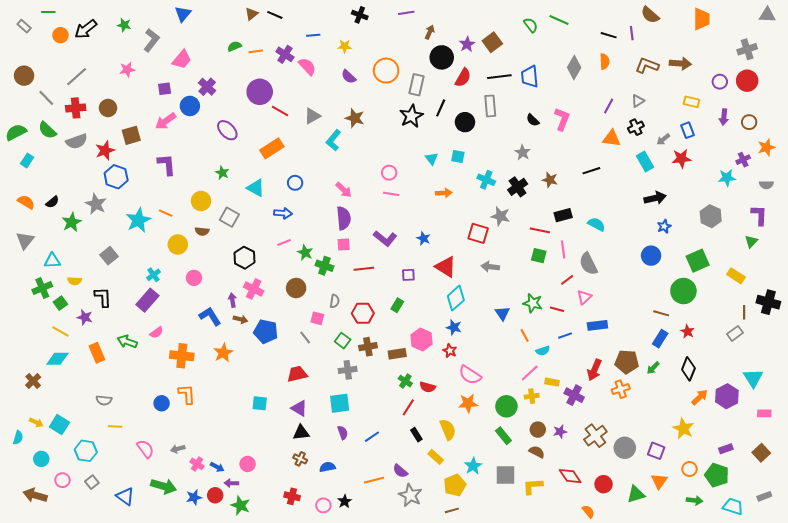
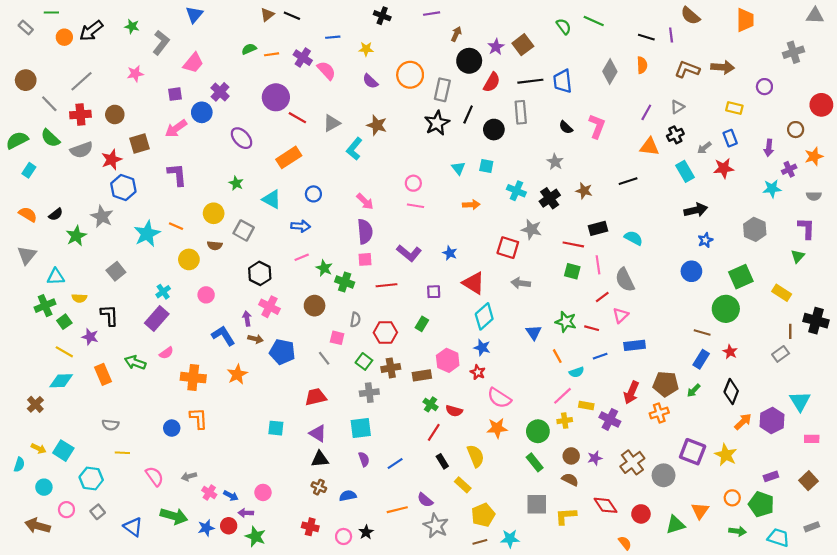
red circle: (747, 81) -> (821, 105), moved
purple arrow: (724, 117) -> (769, 148), moved
purple square: (656, 451) -> (693, 452), moved, size x1.4
cyan star: (473, 466) -> (510, 539), moved, turned 30

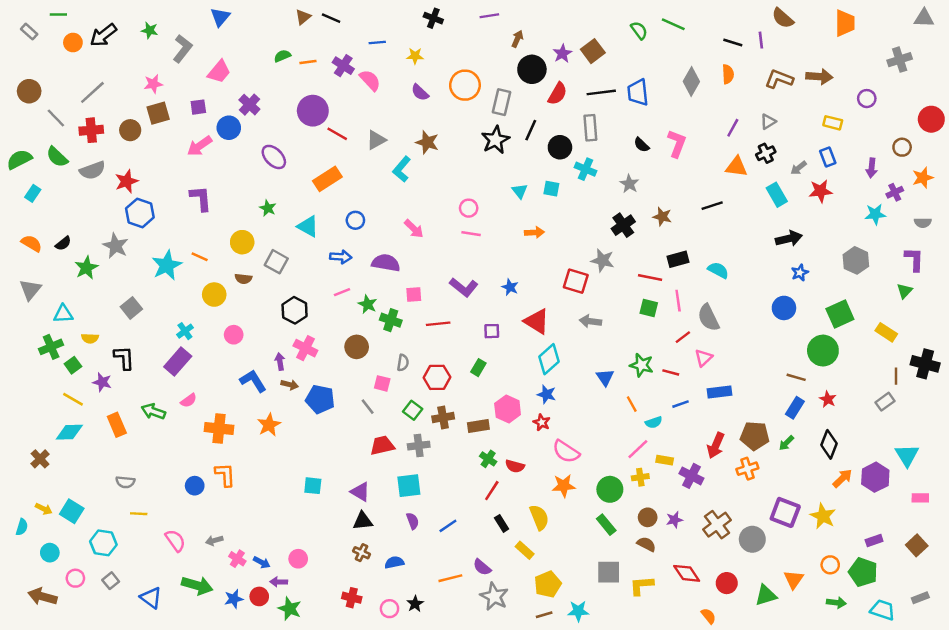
brown square: (140, 143) -> (158, 113), moved
cyan cross: (516, 191) -> (586, 169), moved
purple semicircle: (365, 232) -> (386, 263), moved, turned -75
red trapezoid: (316, 397) -> (382, 446), moved

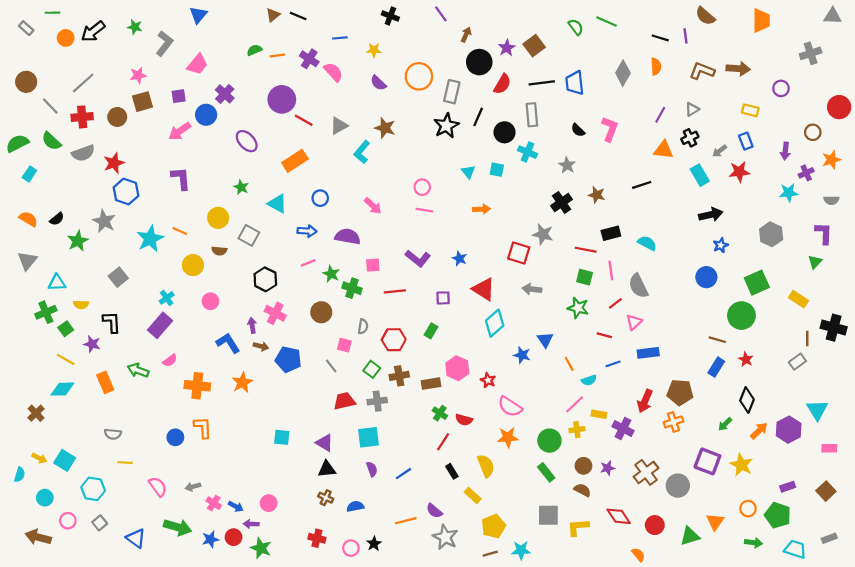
purple line: (489, 16) -> (441, 14), turned 63
green star: (642, 365) -> (578, 308), moved
blue star: (547, 394) -> (522, 355), moved
green arrow: (786, 443) -> (725, 424), moved

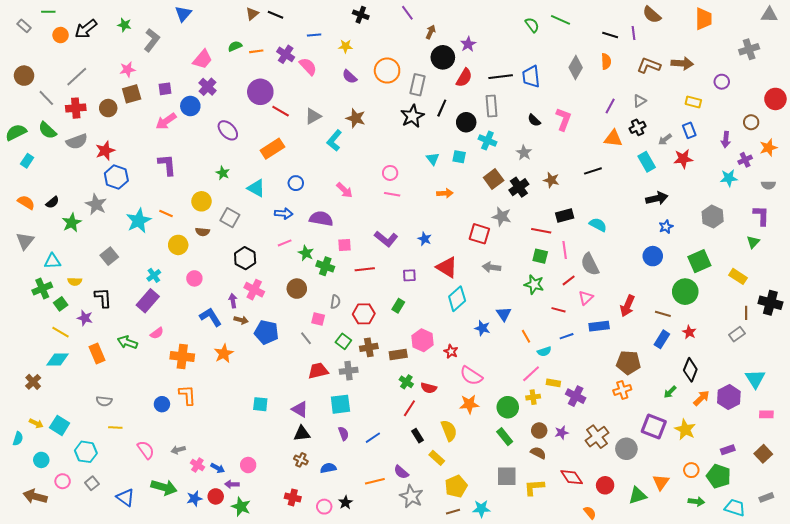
brown square: (534, 46) -> (494, 179), moved
pink trapezoid: (197, 64) -> (203, 59), moved
red arrow: (645, 401) -> (627, 306), moved

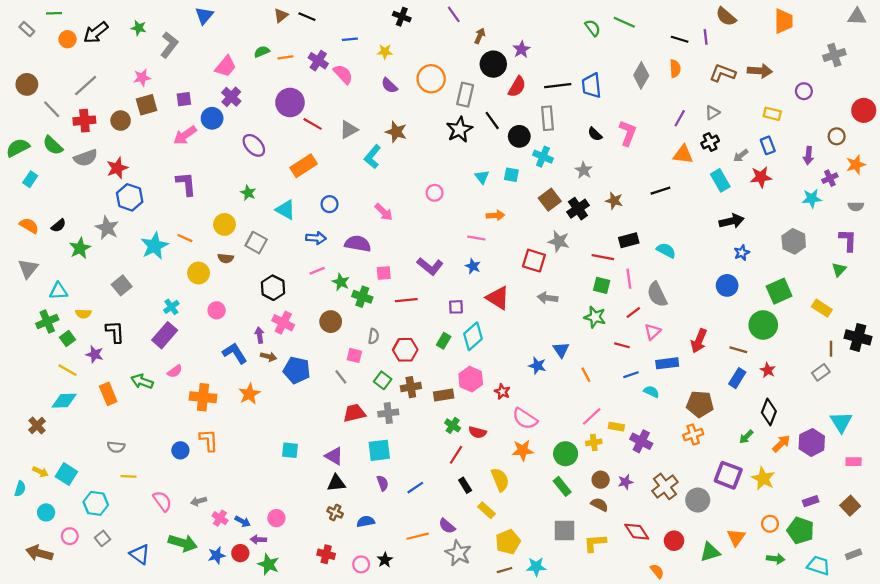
black line: (442, 108) -> (492, 121), turned -60
pink line: (392, 194) -> (476, 238), moved
cyan diamond: (457, 299) -> (473, 336), moved
cyan semicircle: (544, 351) -> (651, 392), moved, turned -136

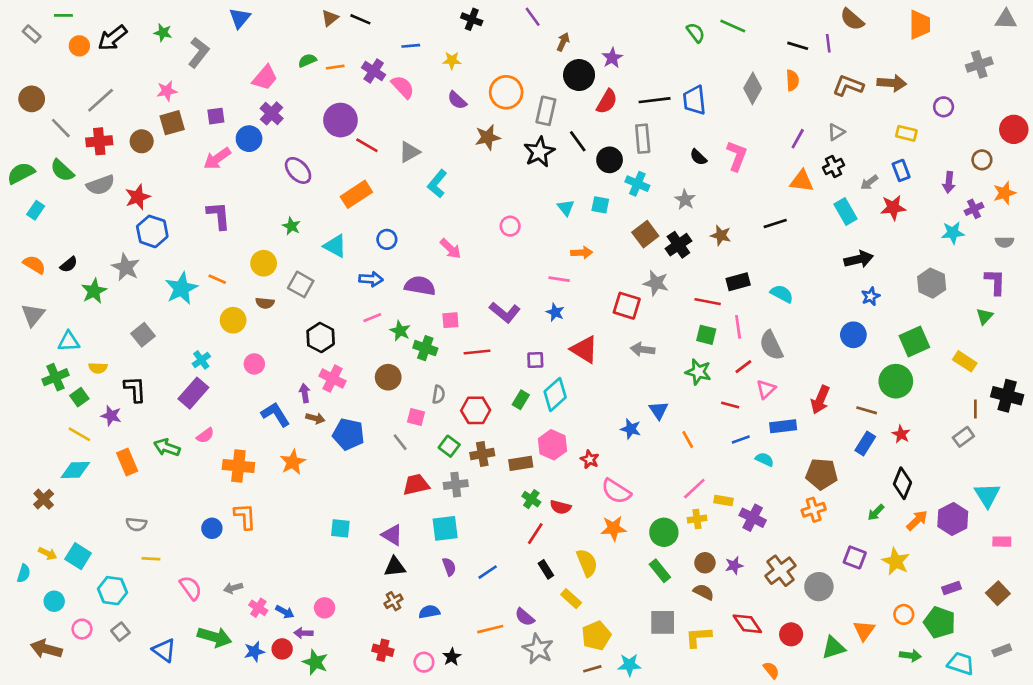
brown star: (396, 132) -> (488, 137), moved, turned -30
purple square: (728, 475) -> (855, 557), size x0.7
brown cross: (335, 512) -> (393, 601), turned 35

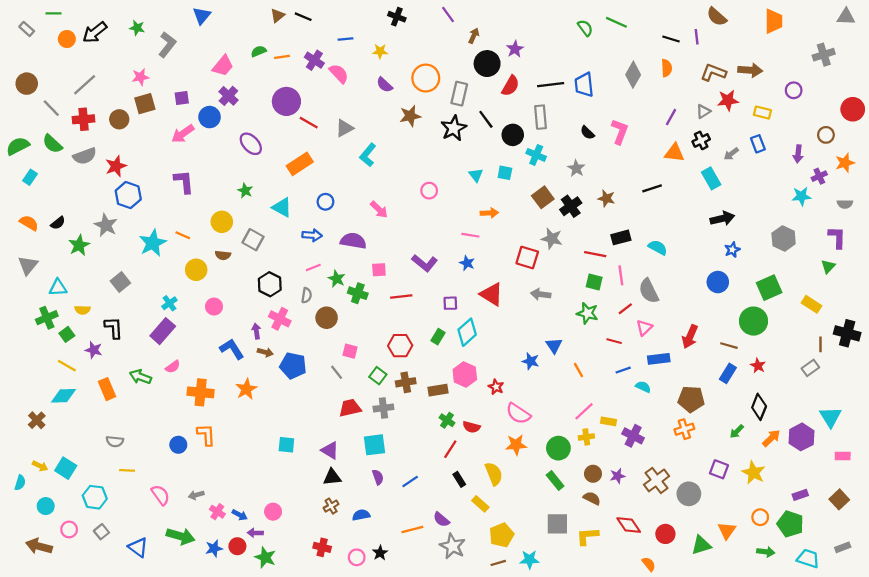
red star: (893, 208) -> (728, 100), moved
gray semicircle: (439, 394) -> (307, 295), moved

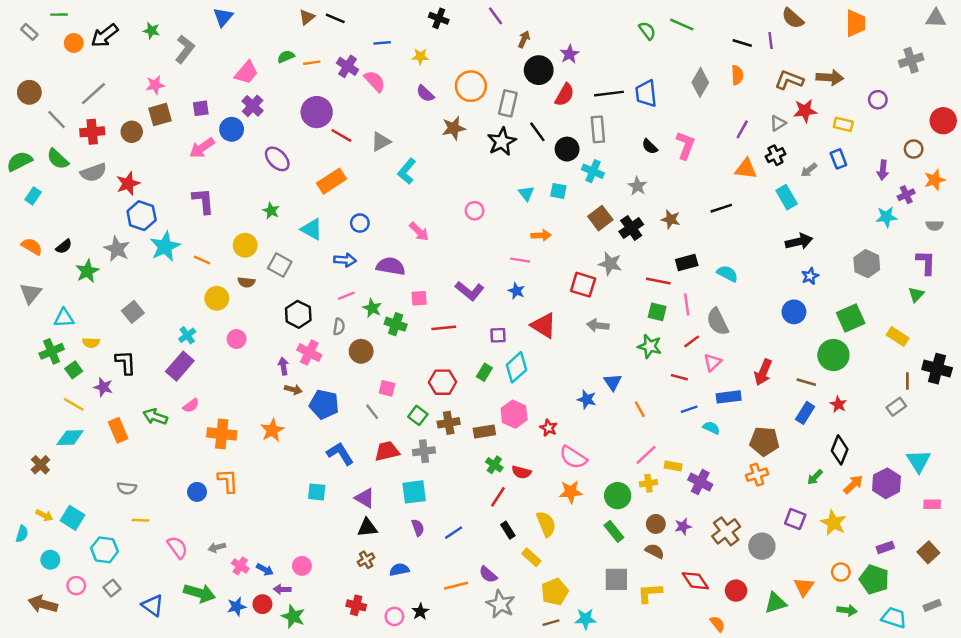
cyan star: (153, 243) -> (165, 246), moved
blue L-shape: (232, 349) -> (340, 454), moved

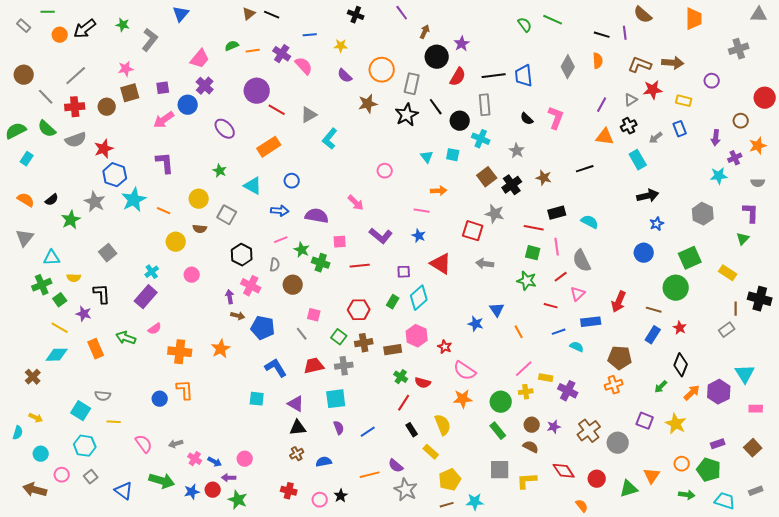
pink arrow: (419, 232) -> (356, 203), moved
cyan square: (72, 518) -> (81, 411), moved

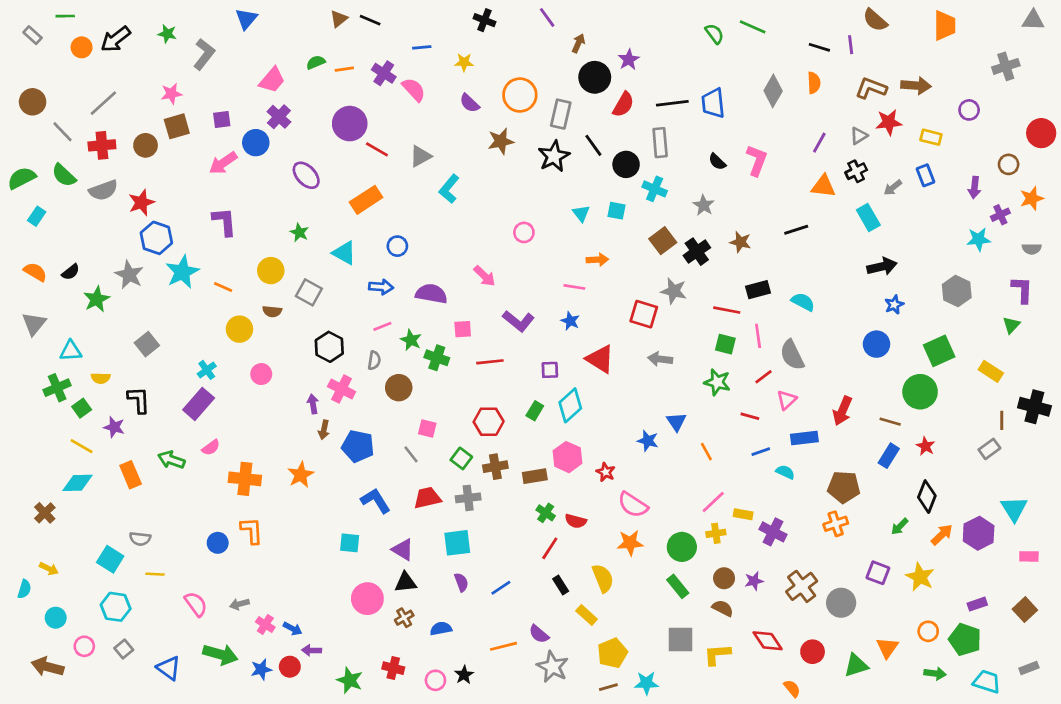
brown arrow: (238, 316) -> (324, 430), turned 88
pink circle: (245, 459) -> (367, 599), moved, size x1.5
green star: (238, 500) -> (350, 680), moved

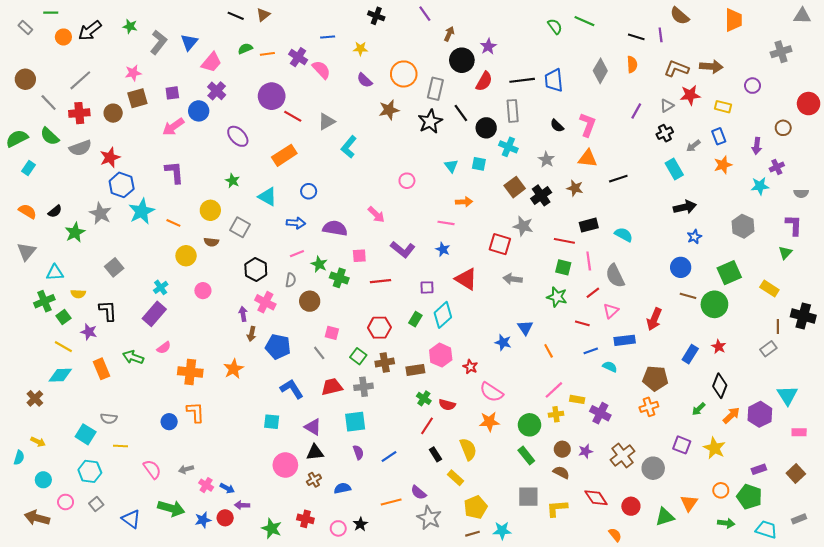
blue triangle: (246, 19) -> (189, 42), moved
black line: (370, 20) -> (236, 16), moved
orange triangle: (823, 186) -> (588, 158), moved
orange star: (1032, 198) -> (723, 165), moved
brown line: (890, 422) -> (688, 296), moved

